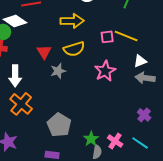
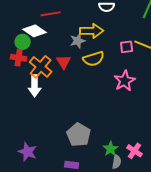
gray star: (58, 71) -> (78, 41), moved
orange cross: (21, 104) -> (41, 67), moved

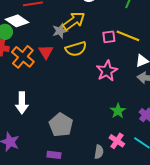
yellow arrow: (92, 31) -> (74, 21), turned -35
white arrow: (35, 86) -> (22, 103), moved
green star: (111, 149) -> (118, 111), moved

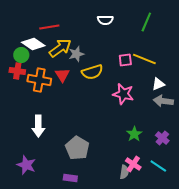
yellow arrow: (74, 21) -> (60, 48), moved
orange cross: (23, 57) -> (39, 80), turned -30
pink star: (107, 71) -> (123, 94), turned -30
gray semicircle: (99, 152) -> (124, 172), moved

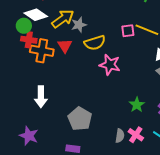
red cross: (17, 71) -> (29, 40), moved
pink star: (123, 94) -> (110, 65), moved
gray semicircle: (124, 172) -> (120, 136), moved

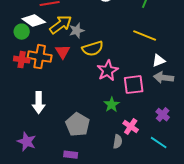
pink square: (128, 31) -> (134, 85), moved, size x1.5
red cross: (29, 40) -> (22, 60), moved
pink star: (110, 65) -> (108, 71), turned 30
green star: (137, 105) -> (112, 105), moved
pink cross: (136, 135) -> (131, 127), moved

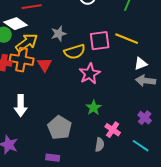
yellow arrow: (61, 25) -> (27, 43), moved
red triangle: (63, 52) -> (45, 65), moved
pink square: (134, 85) -> (100, 41), moved

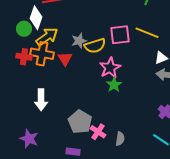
white diamond: (16, 24) -> (36, 18), turned 75
gray star: (59, 34) -> (79, 41), moved
green star: (94, 108) -> (114, 85), moved
pink cross: (113, 130) -> (98, 132), moved

